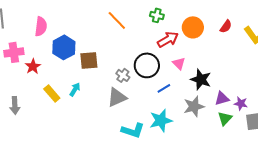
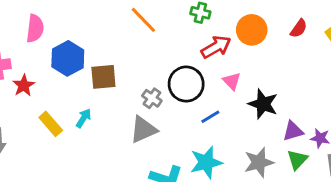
gray star: (194, 106) -> (259, 162), moved

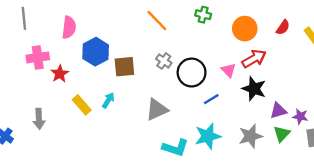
red arrow: (216, 47) -> (254, 59), moved
gray cross: (152, 98) -> (164, 61), moved

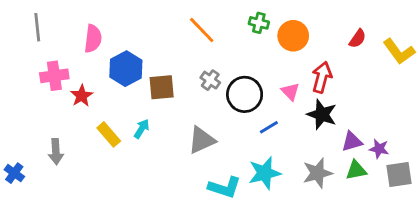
orange circle: (245, 29) -> (293, 36), moved
red arrow: (254, 59) -> (322, 77), turned -45
green triangle: (282, 134) -> (356, 170), turned 36

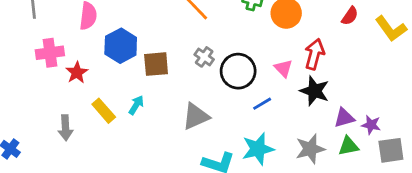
gray arrow: (56, 152) -> (66, 128), moved

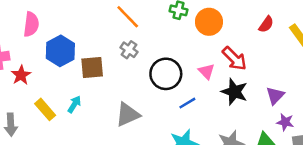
red arrow: (314, 54) -> (234, 59), turned 120
gray cross: (204, 57) -> (129, 50), moved
purple triangle: (344, 118) -> (275, 95), moved, turned -30

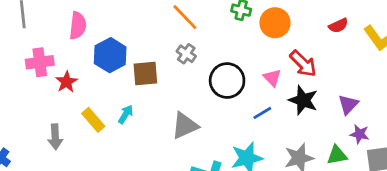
red semicircle: (266, 24) -> (338, 26), turned 30
blue line: (187, 103) -> (262, 113), moved

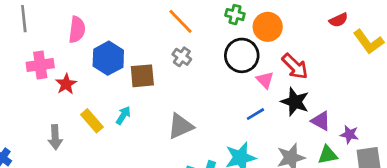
red semicircle: (338, 26) -> (339, 20), moved
black circle: (227, 81) -> (242, 55), moved
purple triangle: (348, 104) -> (321, 121), moved, turned -45

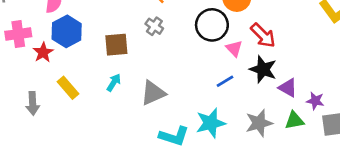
blue hexagon: (108, 58) -> (67, 31), moved
cyan arrow: (123, 115) -> (114, 82), moved

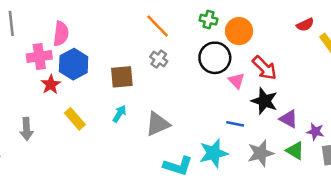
pink cross: (18, 34) -> (39, 57), moved
blue line: (225, 81) -> (235, 124), moved, turned 42
gray arrow: (33, 103) -> (27, 129), moved
green triangle: (294, 120) -> (295, 151), turned 42

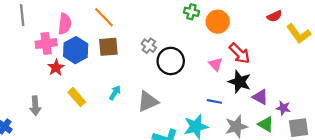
orange line: (158, 26) -> (104, 17), moved
black circle: (215, 58) -> (171, 61), moved
brown square: (122, 77) -> (108, 47), moved

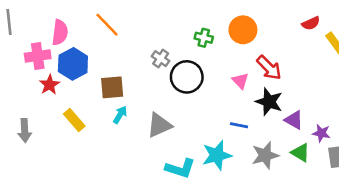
green cross: (191, 12) -> (204, 38), moved
brown square: (108, 47) -> (112, 87), moved

